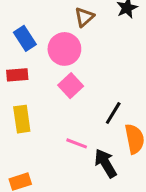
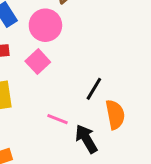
pink square: (71, 86) -> (38, 62), moved

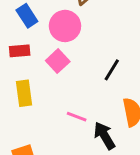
black line: (94, 89) -> (112, 70), moved

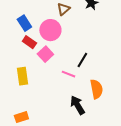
red rectangle: (20, 51) -> (29, 42), moved, turned 40
pink line: (77, 117) -> (68, 74), moved

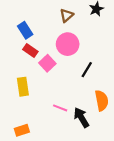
pink circle: (50, 30) -> (68, 44), moved
pink line: (68, 74) -> (60, 108), moved

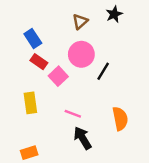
black line: (87, 70) -> (103, 71), moved
pink line: (60, 108) -> (73, 114), moved
black arrow: (81, 117) -> (83, 138), moved

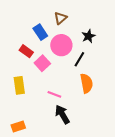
black star: (114, 14) -> (88, 36), moved
blue rectangle: (33, 38) -> (40, 32), moved
orange semicircle: (120, 119) -> (86, 83), moved

